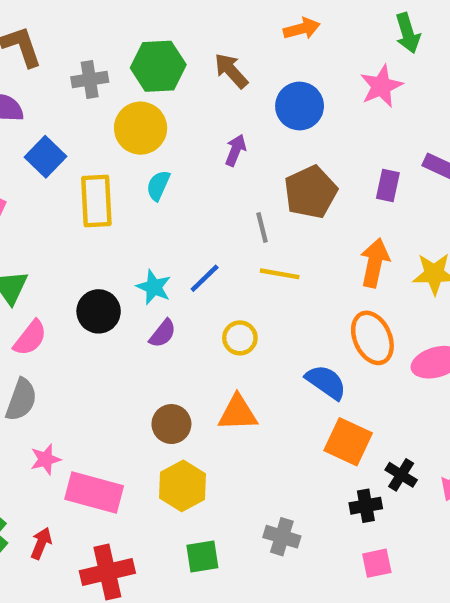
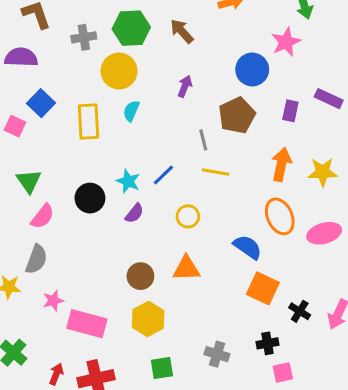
blue circle: (300, 106) -> (252, 69), moved
blue square: (46, 157) -> (41, 103), moved
black cross: (366, 506) -> (267, 343), moved
red arrow: (41, 543) -> (56, 374), moved

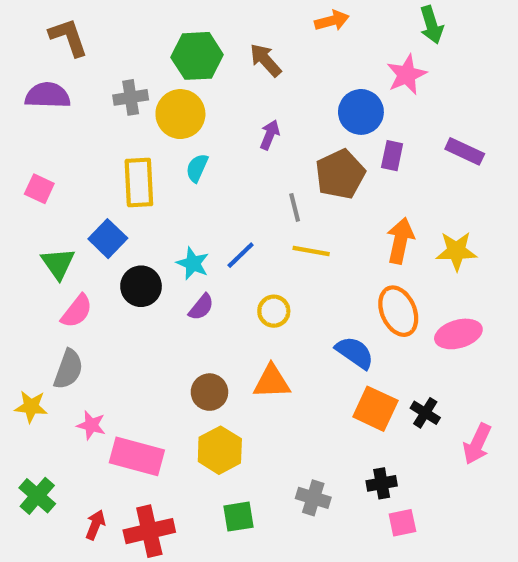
gray cross: (84, 37) -> (131, 97), moved
blue square: (41, 103) -> (108, 239), moved
purple rectangle: (290, 111) -> (392, 156), moved
pink star: (53, 301) -> (91, 425), turned 30
black cross: (300, 311) -> (425, 413), moved

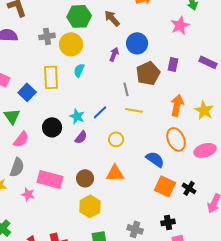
blue circle: (361, 112) -> (137, 43), moved
blue square: (108, 239) -> (27, 92), moved
yellow star: (456, 251) -> (204, 110), turned 30
pink rectangle: (137, 456) -> (50, 179), moved

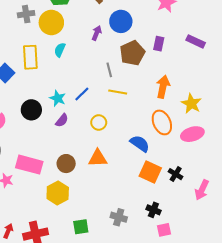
yellow star: (204, 110) -> (191, 104), moved
yellow hexagon: (90, 206) -> (58, 193), moved
black cross: (168, 222) -> (153, 210), turned 32

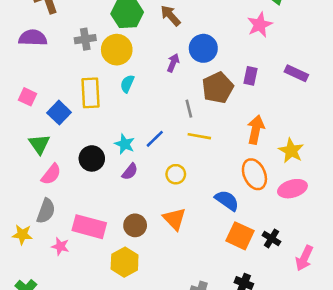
orange triangle: (98, 158) -> (174, 219), turned 48

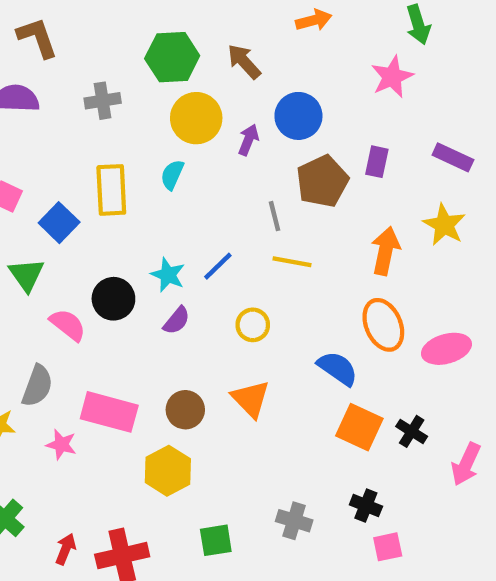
yellow circle: (117, 50) -> (196, 118), moved
yellow star: (291, 151) -> (444, 225), moved
pink semicircle: (51, 174) -> (68, 325), moved, turned -90

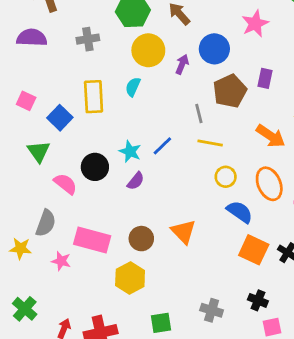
pink star: (392, 77) -> (255, 24), moved
orange arrow: (386, 251) -> (271, 136), turned 112
yellow circle: (253, 325) -> (226, 177), moved

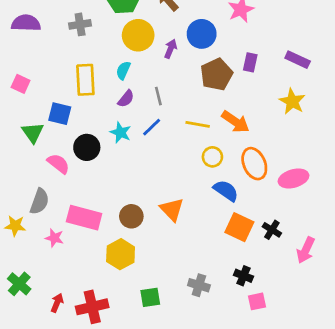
gray line: (199, 114) -> (158, 96), moved
blue square: (60, 118) -> (60, 114), moved, turned -30
orange arrow: (271, 136) -> (235, 122), moved
purple semicircle: (136, 181) -> (126, 99), moved

